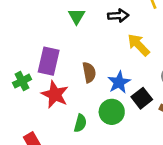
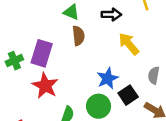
green triangle: (76, 16) -> (71, 12), turned -42
brown semicircle: (89, 72) -> (78, 36), moved
green cross: (22, 81) -> (14, 61), moved

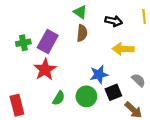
yellow arrow: (129, 44) -> (123, 49), turned -60
gray semicircle: (154, 75) -> (139, 80), turned 112

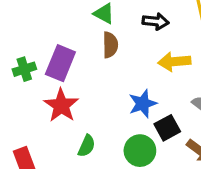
green circle: (86, 96) -> (140, 151), moved

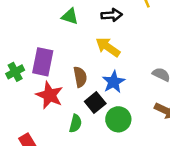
brown semicircle: (110, 45) -> (80, 77), moved
yellow arrow: (174, 62) -> (108, 47), moved, turned 50
black square: (167, 128) -> (95, 103), moved

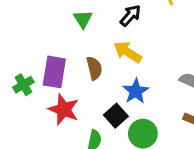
black arrow: (112, 15) -> (130, 16), turned -42
green triangle: (70, 16) -> (83, 19), turned 42
brown semicircle: (80, 77) -> (94, 68), moved

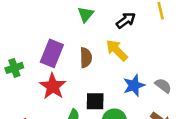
green cross: (23, 85) -> (14, 68), moved
blue star: (136, 91) -> (134, 85), moved
black square: (116, 116) -> (95, 101), turned 30

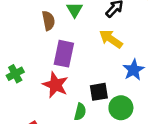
purple rectangle: (52, 53) -> (64, 54), moved
brown semicircle: (86, 58) -> (48, 21), moved

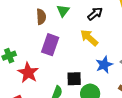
red star: (55, 85) -> (28, 73), moved

